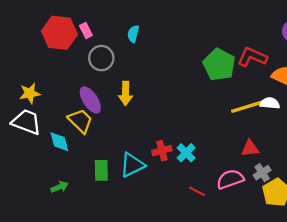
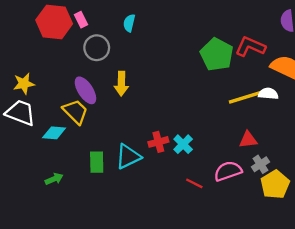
cyan diamond: (59, 142) -> (54, 133), turned -70

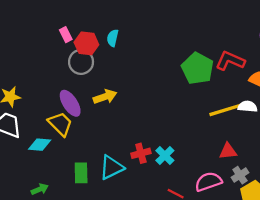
red hexagon: (54, 22) -> (86, 43), moved, size x0.7
yellow arrow: (121, 84) -> (105, 97), turned -110

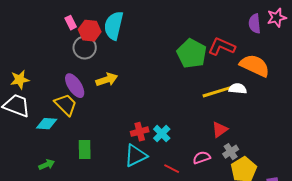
cyan semicircle: (113, 38) -> (114, 26), size x1.8
red triangle: (228, 151) -> (220, 130), turned -30
cyan triangle: (112, 167) -> (136, 156), moved
pink semicircle: (208, 182) -> (202, 158), size x0.7

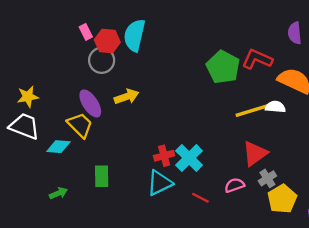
red triangle: (220, 130) -> (255, 153), size x1.4
cyan cross: (162, 134) -> (189, 158), size x1.4

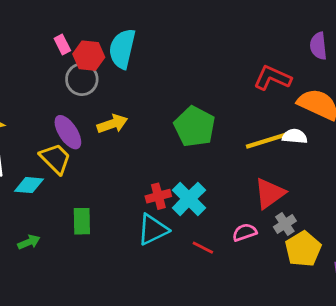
green pentagon: (223, 67) -> (195, 127), moved

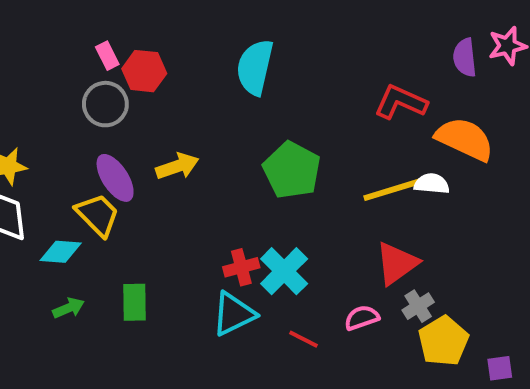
cyan semicircle: (122, 49) -> (255, 67), moved
gray circle: (82, 79) -> (105, 104), moved
green arrow: (29, 242) -> (68, 308), moved

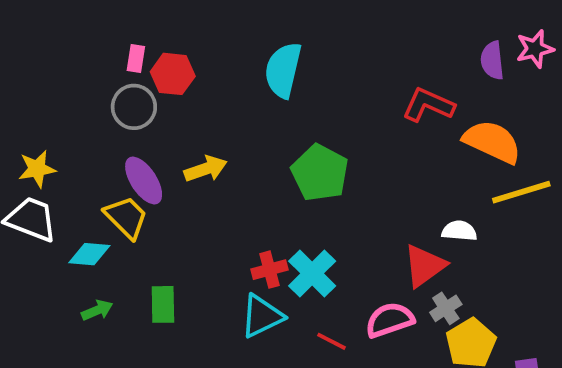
pink rectangle: (107, 56) -> (136, 58), turned 36
white semicircle: (432, 184) -> (459, 231), moved
yellow line: (393, 190) -> (521, 192), moved
pink semicircle: (362, 318) -> (390, 320), size x1.4

